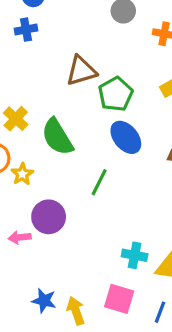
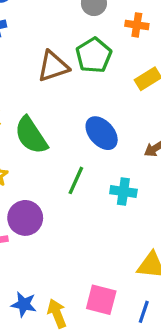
green pentagon: (116, 94) -> (94, 55), moved
cyan cross: (135, 255) -> (123, 191), moved

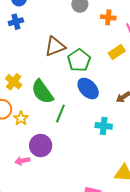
green pentagon: (94, 55) -> (79, 60), moved
green line: (76, 180) -> (60, 113), moved

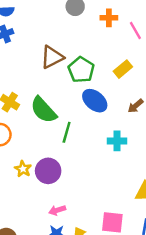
yellow rectangle: (117, 52) -> (123, 69), moved
yellow star: (21, 118) -> (23, 169), moved
pink arrow: (22, 161) -> (57, 210), moved

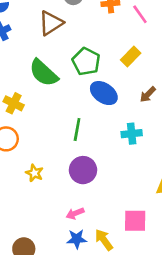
brown triangle: (52, 57) -> (51, 23), moved
green semicircle: (43, 110) -> (44, 73), moved
purple circle: (48, 171) -> (83, 170), moved

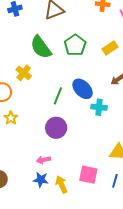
blue ellipse: (104, 93) -> (83, 89), moved
yellow cross: (14, 103) -> (24, 73), moved
yellow star: (34, 173) -> (11, 118), moved

